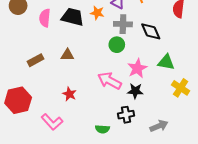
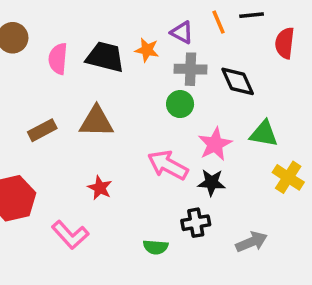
brown triangle: (67, 55) -> (96, 121), size x1.5

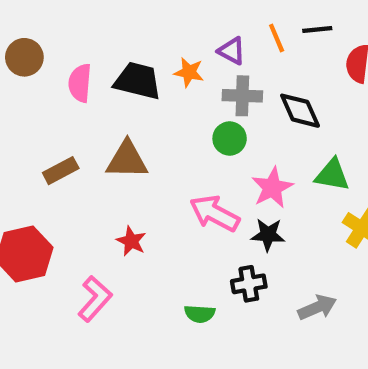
pink L-shape: (70, 235) -> (95, 299), turned -96

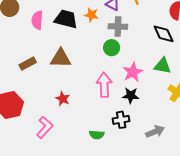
black diamond: (300, 111) -> (164, 34), moved
pink arrow: (215, 213) -> (104, 85), turned 60

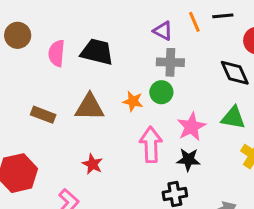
orange star: (91, 15) -> (133, 101), moved
brown rectangle: (28, 64) -> (43, 115), turned 49

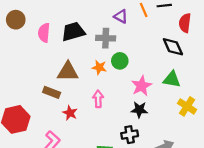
black trapezoid: (97, 52) -> (73, 32), turned -30
gray cross: (170, 62) -> (106, 38), moved
brown rectangle: (43, 115) -> (52, 92), moved
pink arrow: (151, 145) -> (98, 99), moved, size x0.7

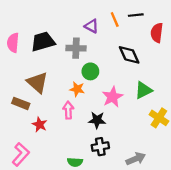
black diamond: (173, 47) -> (129, 55), moved
orange star: (99, 67) -> (77, 89), moved
brown triangle: (68, 72) -> (37, 82), turned 40
green triangle: (172, 79) -> (143, 90), turned -36
black star: (139, 110) -> (97, 120), moved

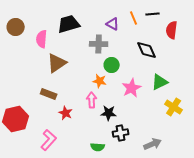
black trapezoid: (43, 42) -> (69, 24), moved
brown triangle: (37, 82) -> (57, 63), moved, turned 45
black star: (97, 120) -> (109, 113), moved

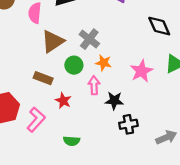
gray cross: (99, 44) -> (89, 39), moved, turned 36
green circle: (112, 65) -> (74, 65), moved
pink L-shape: (49, 140) -> (36, 120), moved
green semicircle: (98, 147) -> (72, 141), moved

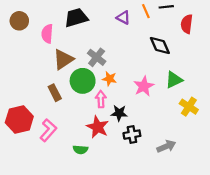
green circle: (74, 65) -> (83, 81), size x1.5
brown rectangle: (43, 78) -> (55, 93), turned 42
red star: (63, 101) -> (98, 127), moved, size x1.5

